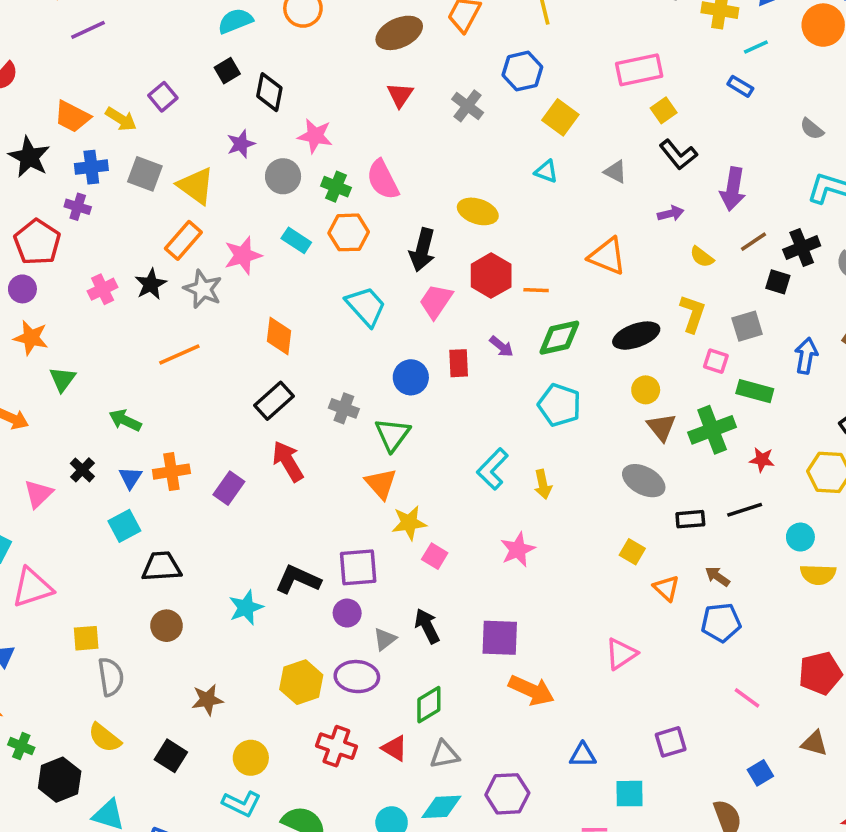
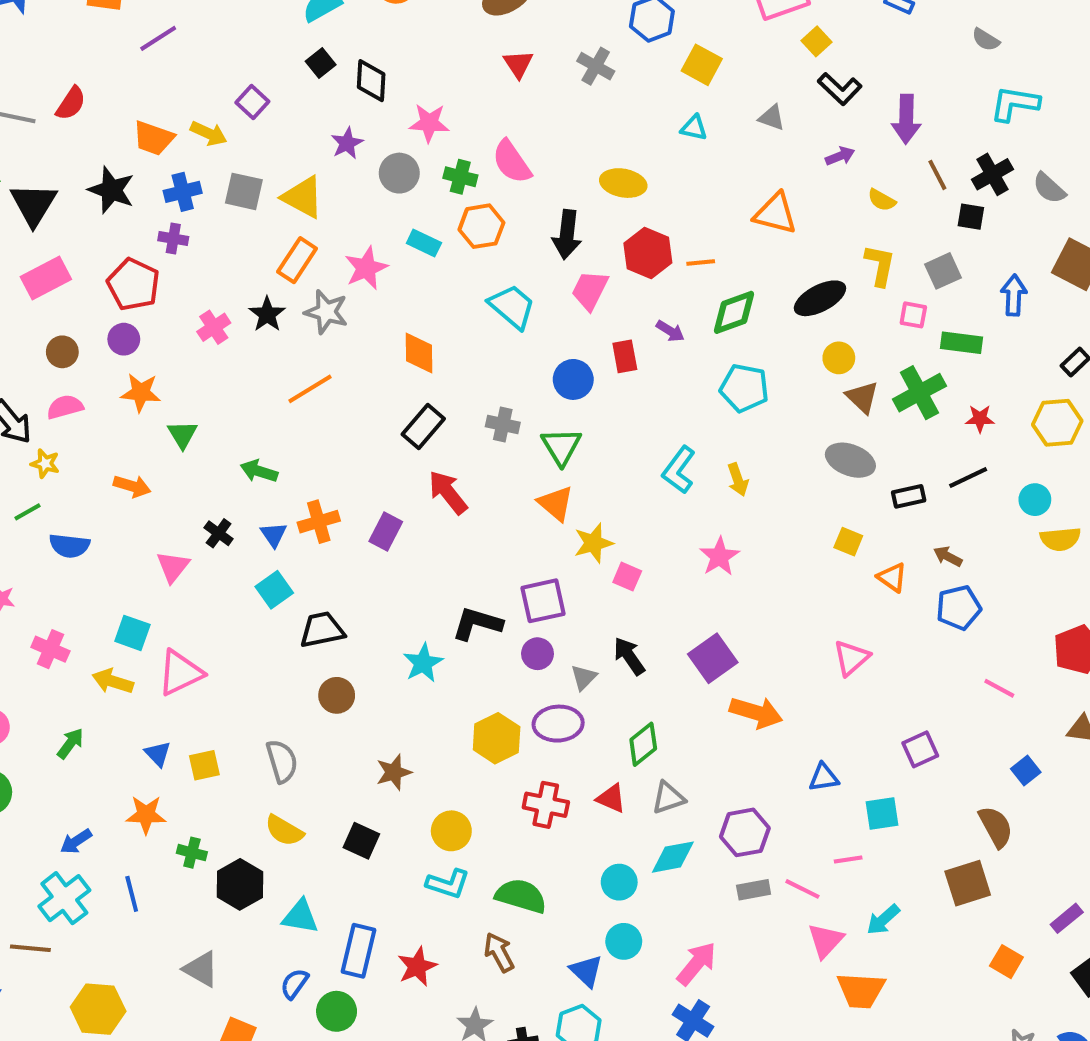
brown line: (753, 242) -> (937, 175), turned -76
yellow square: (86, 638) -> (204, 765), moved
purple square: (500, 638) -> (713, 658), turned -30

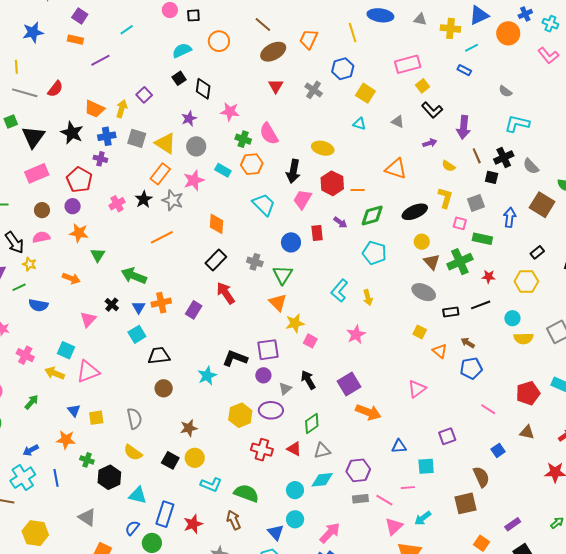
yellow arrow: (209, 133) -> (122, 109), turned -102
gray circle: (399, 173) -> (196, 146), moved
green arrow: (259, 471) -> (134, 276), size x1.4
yellow circle: (451, 831) -> (195, 458), moved

